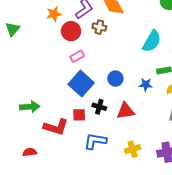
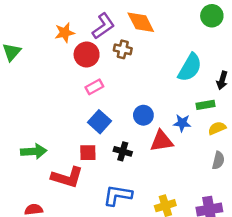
blue square: (81, 84) -> (99, 122), size x0.7
red triangle: (126, 111) -> (161, 141), moved
red square: (79, 115) -> (88, 153), moved

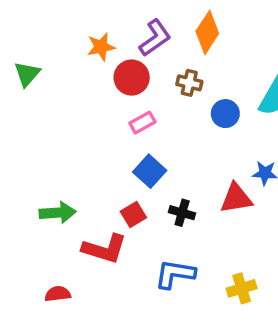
orange diamond: (141, 22) -> (207, 32), turned 60
brown cross: (123, 49) -> (189, 83), moved
blue circle: (143, 115) -> (225, 114), moved
red square: (88, 153) -> (133, 215), turned -30

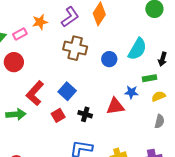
red circle: (132, 78) -> (14, 62), moved
brown cross: (189, 83) -> (75, 48), moved, size x1.6
pink rectangle: (142, 123) -> (20, 34), moved
red L-shape: (105, 249) -> (35, 93), moved, turned 115

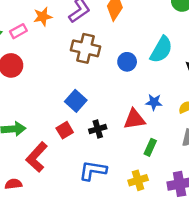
green rectangle: (149, 78) -> (150, 147), moved, turned -56
red L-shape: (35, 93) -> (37, 157), moved
black cross: (85, 114) -> (98, 129), turned -32

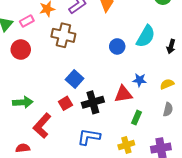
brown cross: (86, 48) -> (63, 35), moved
black cross: (98, 129) -> (93, 102), size x1.5

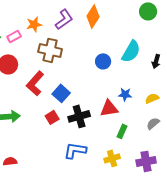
gray semicircle: (168, 109) -> (153, 123), turned -144
red L-shape: (42, 126) -> (35, 83), moved

